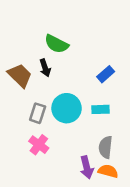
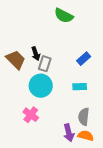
green semicircle: (56, 44) -> (64, 16), moved
cyan circle: (67, 108) -> (41, 86), moved
gray rectangle: (38, 113) -> (45, 64), moved

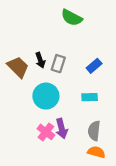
gray rectangle: (45, 64) -> (58, 64), moved
pink cross: (31, 115) -> (46, 132), moved
purple arrow: (69, 133) -> (62, 129), moved

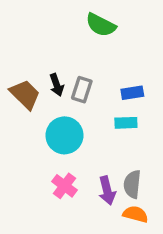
blue rectangle: (94, 66) -> (132, 93), turned 32
cyan rectangle: (90, 97) -> (126, 123), moved
purple arrow: (62, 129) -> (107, 191), moved

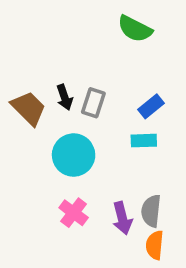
green semicircle: (101, 25) -> (135, 29), moved
blue rectangle: (132, 93) -> (151, 106), turned -30
orange semicircle: (135, 214) -> (155, 245), turned -100

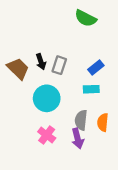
gray semicircle: (151, 211) -> (81, 120), moved
orange semicircle: (155, 245) -> (103, 122), moved

